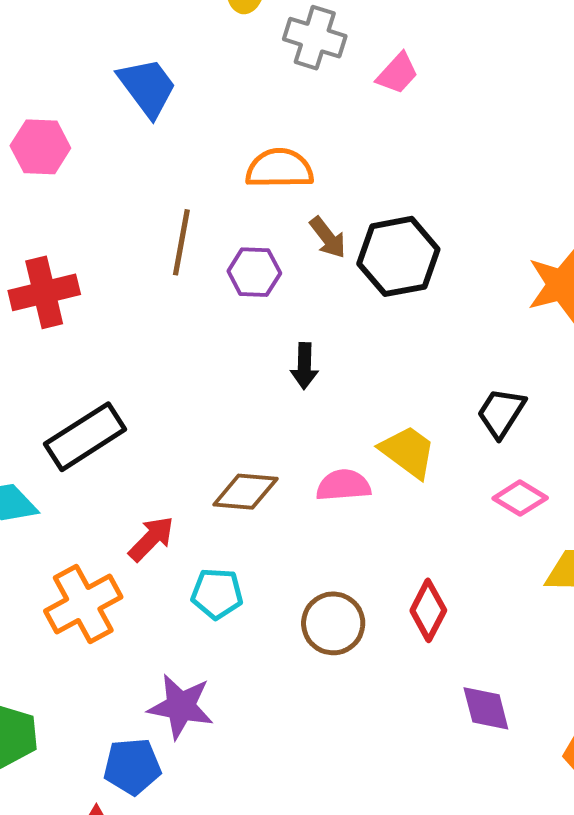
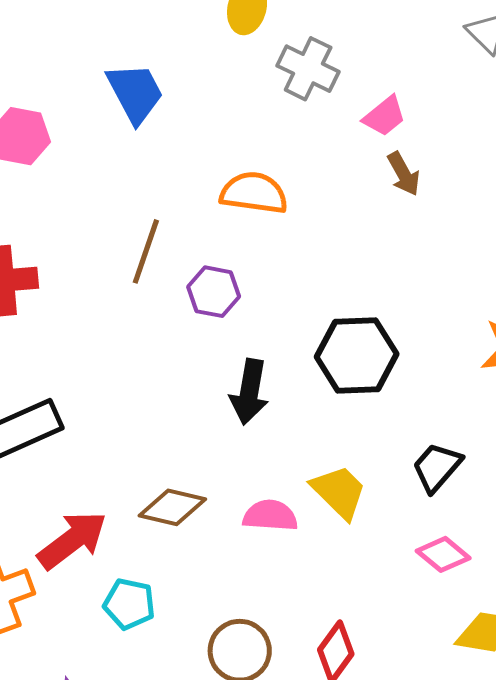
brown arrow: (328, 237) -> (404, 174), moved
black hexagon: (398, 256) -> (357, 355), moved
black arrow: (304, 366) -> (249, 392), size x1.4
red arrow: (151, 539) -> (72, 540), size x1.4

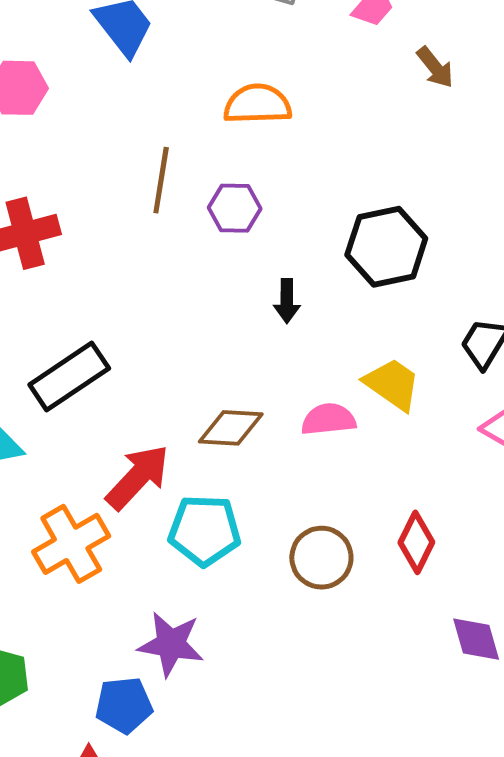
brown arrow: (404, 174) -> (435, 67), moved
black arrow: (249, 392) -> (287, 301), size x0.7
cyan pentagon: (129, 604) -> (205, 530), size x1.4

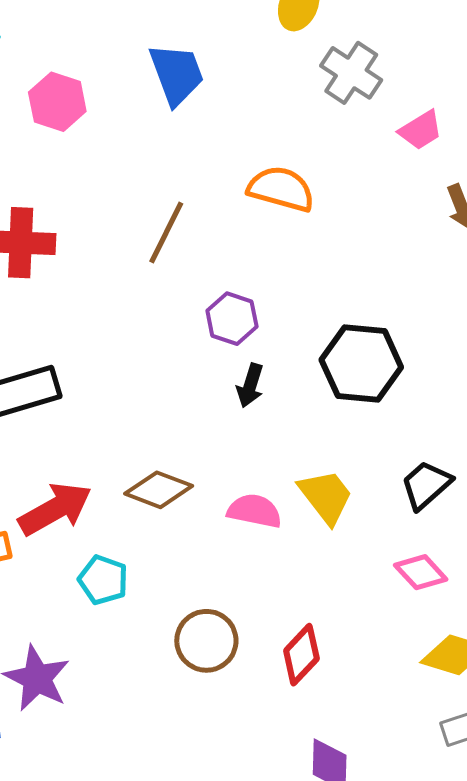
purple hexagon: (235, 208) -> (232, 319), moved
cyan pentagon: (205, 530) -> (103, 580), size x0.7

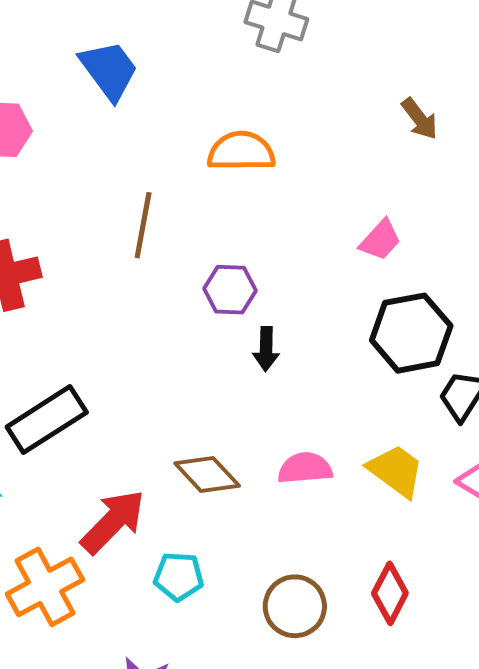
pink trapezoid: (421, 130) -> (380, 240), moved
black hexagon: (361, 364) -> (411, 333), moved
brown diamond: (159, 490) -> (207, 474), turned 42
yellow trapezoid: (326, 497) -> (396, 471), moved

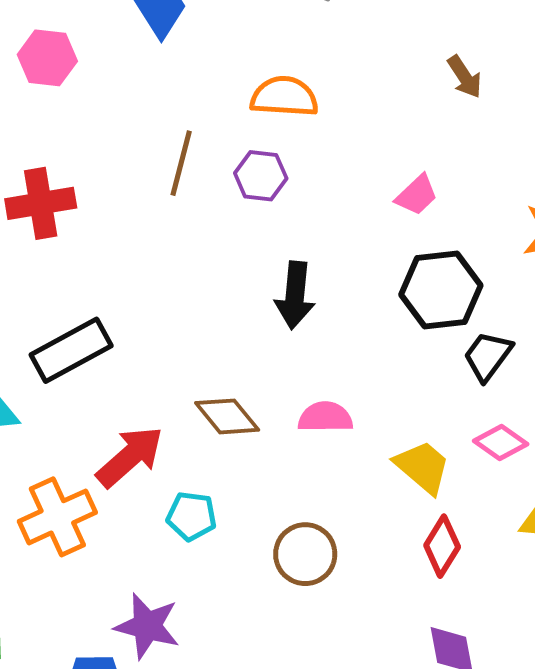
purple hexagon: (230, 290) -> (261, 176), moved
black arrow: (266, 349) -> (295, 295), size x1.5
yellow trapezoid: (396, 471) -> (423, 467), moved
red diamond: (390, 593) -> (442, 546), moved

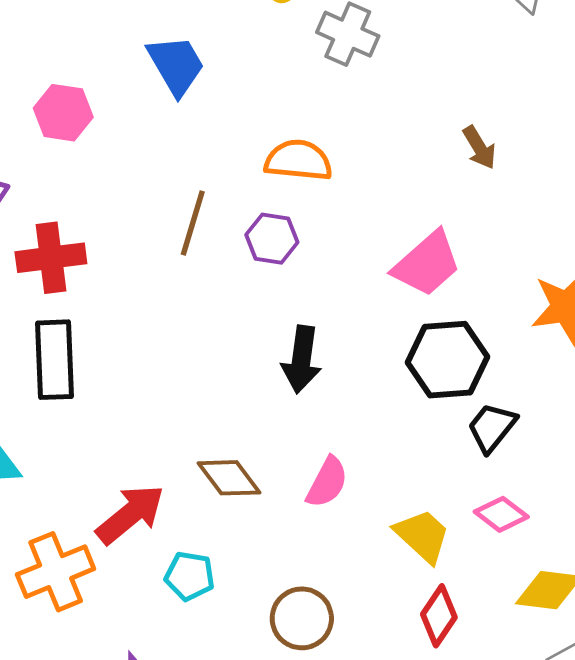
pink trapezoid: (417, 195) -> (427, 264), size x1.6
black rectangle: (71, 350) -> (54, 360), moved, turned -66
pink semicircle: (325, 417) -> (327, 482), turned 116

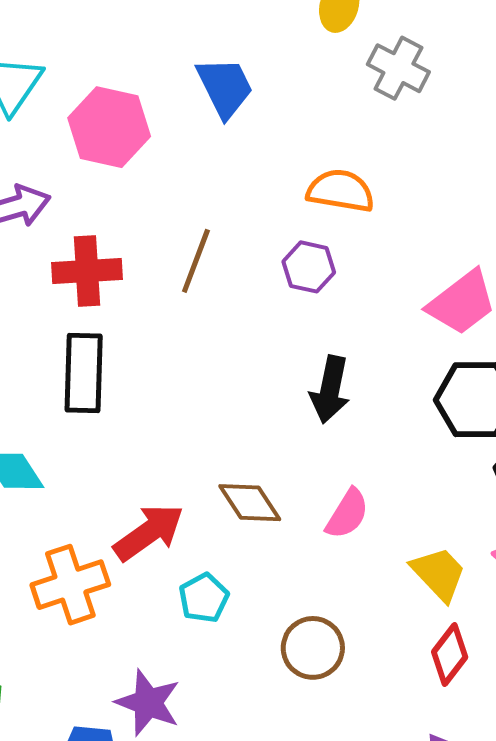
pink hexagon: (63, 113) -> (109, 127), size x1.4
brown line: (193, 223) -> (196, 261), moved
cyan pentagon: (190, 576) -> (204, 598), turned 30

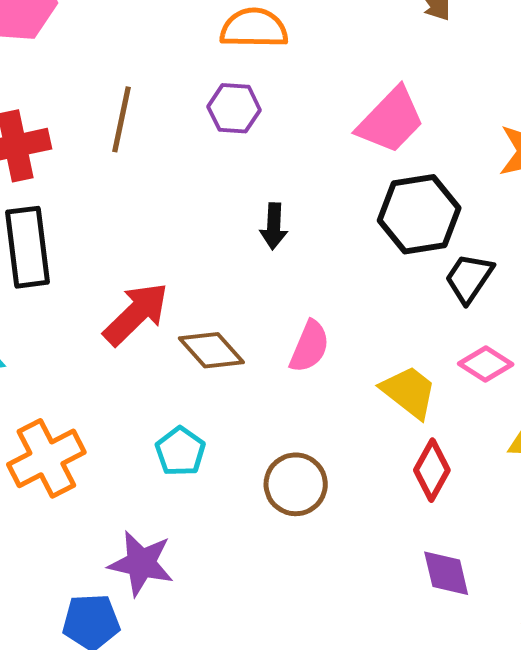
black arrow: (330, 390) -> (274, 226), size x0.7
red arrow: (149, 532) -> (136, 314), moved

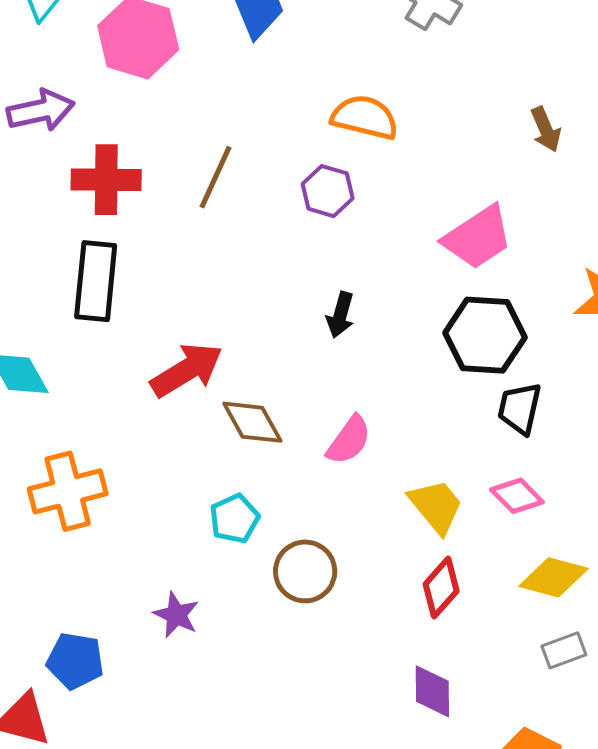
black trapezoid: (469, 278) -> (520, 408), turned -34
cyan pentagon: (180, 451) -> (234, 519), moved
purple star: (141, 563) -> (176, 615), moved, size x0.7

